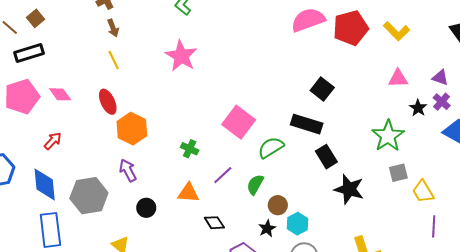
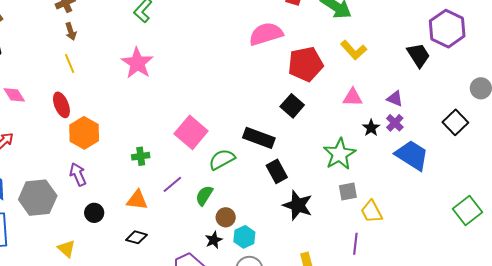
red pentagon: (351, 28) -> (305, 64), moved
black square: (322, 89) -> (292, 106), moved
green cross: (190, 149) -> (141, 156), turned -36
black diamond: (214, 223) -> (136, 237), moved, turned -45
purple line: (434, 226) -> (355, 244), moved

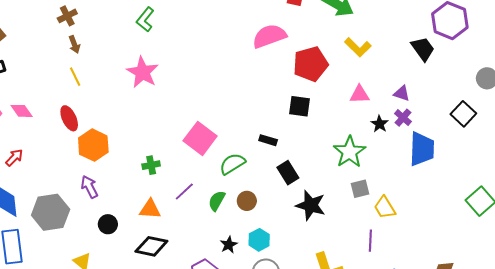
black square: (292, 106) -> (300, 106), turned -30
black rectangle: (259, 138) -> (268, 140), size x0.6
blue trapezoid: (412, 155) -> (422, 149), turned 63
brown circle: (226, 217) -> (247, 201), moved
black diamond: (136, 237) -> (151, 246), size x1.5

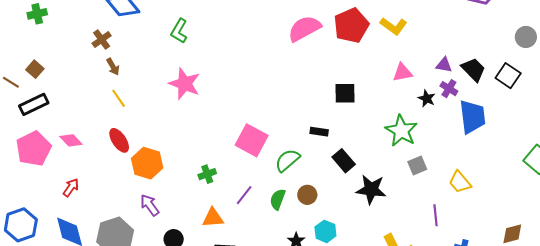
black trapezoid: (423, 49) -> (473, 69), moved
red pentagon: (311, 64) -> (351, 26), moved
yellow trapezoid: (385, 208) -> (460, 182), moved

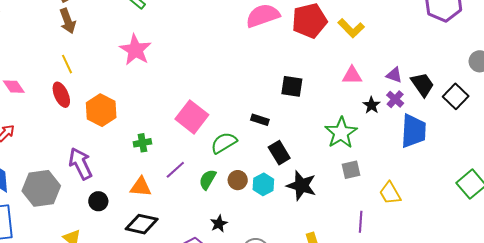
brown arrow: (113, 67) -> (68, 21), size x1.4
yellow line: (119, 98) -> (67, 64), moved
orange hexagon: (147, 163) -> (101, 110), moved
purple arrow: (150, 205) -> (80, 164), size x1.4
cyan hexagon: (325, 231) -> (263, 184), moved

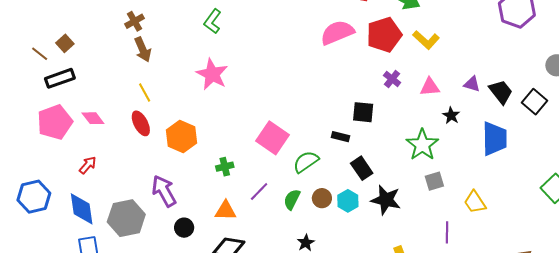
black square: (292, 86) -> (363, 112), moved
purple cross: (395, 99) -> (392, 79), moved

